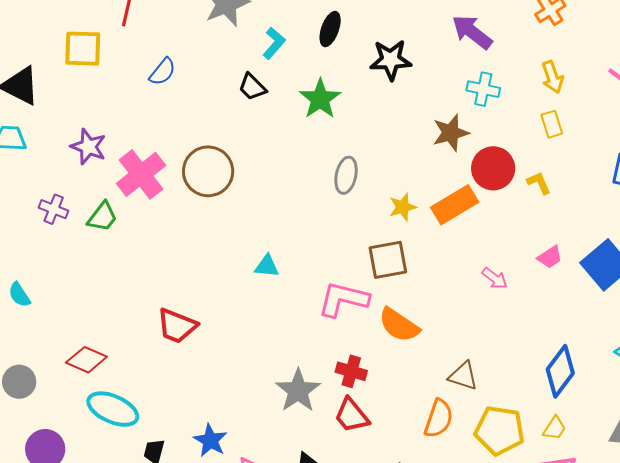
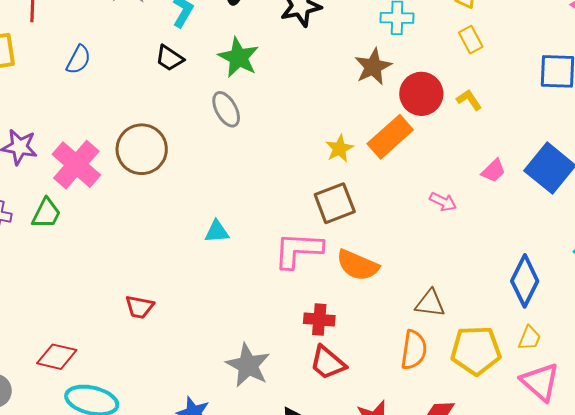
gray ellipse: (346, 175) -> (226, 109), moved, turned -30
red trapezoid: (177, 326) -> (139, 307), size x0.7
gray star: (298, 391) -> (248, 365), moved

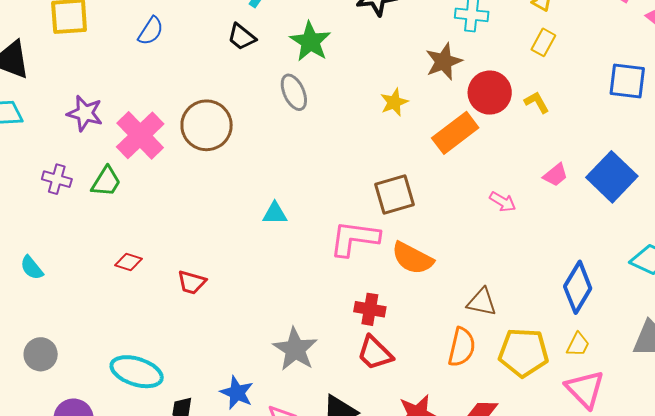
yellow rectangle: (471, 40) -> (543, 42), turned 52
yellow star: (339, 149) -> (394, 102), moved
red diamond: (57, 357) -> (129, 262), moved, size x0.7

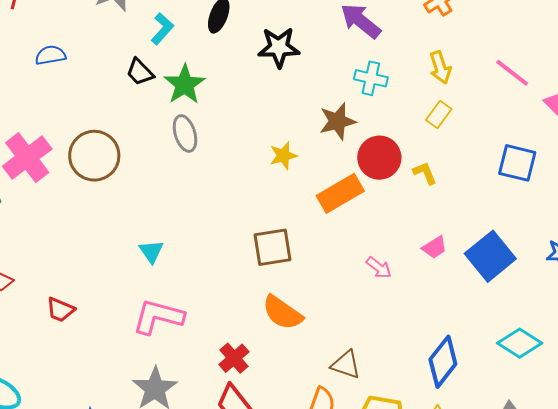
blue semicircle: (151, 31) -> (50, 55), turned -140
green star: (310, 42) -> (185, 84), moved
cyan triangle: (275, 213) -> (151, 251), turned 48
pink L-shape: (354, 238) -> (158, 317), moved
red cross: (370, 309) -> (234, 358), turned 32

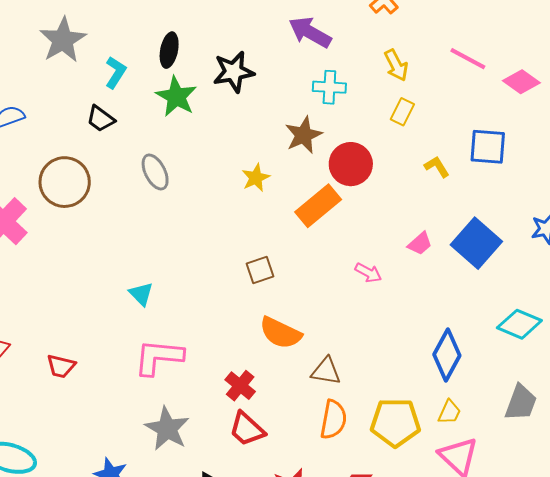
green star: (185, 84) -> (176, 97), moved
brown circle: (94, 156) -> (65, 182), moved
yellow L-shape: (425, 173) -> (437, 167), moved
brown square: (272, 247) -> (260, 270), size x0.7
brown triangle: (346, 365) -> (326, 371), moved

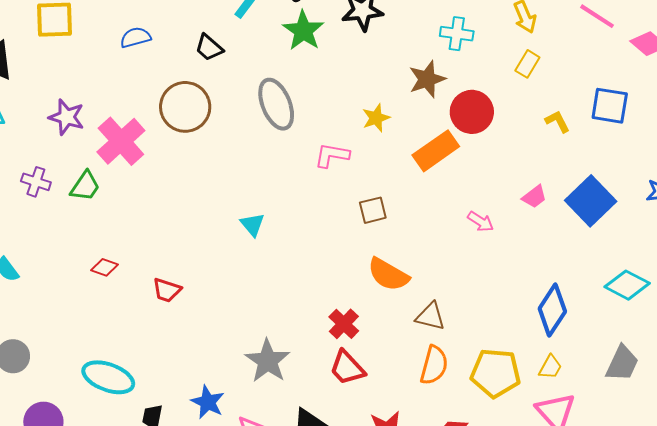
black trapezoid: (101, 119) -> (209, 48), moved
gray ellipse: (155, 172) -> (276, 104), size x1.4
pink L-shape: (159, 357) -> (332, 155), moved, size x0.7

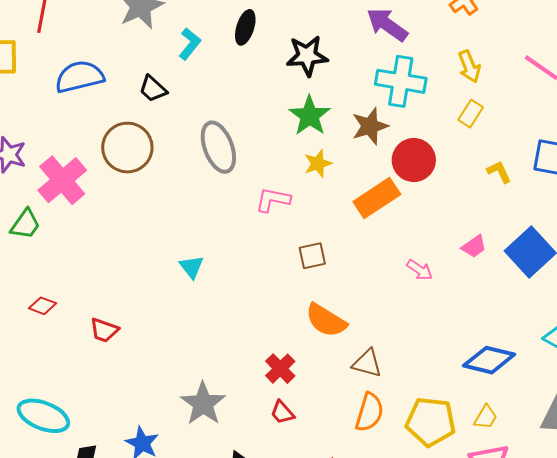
green star: (303, 31) -> (310, 116), moved
cyan cross: (457, 34) -> (401, 81), size x1.5
blue semicircle: (135, 37) -> (80, 77), size x1.6
blue diamond: (552, 310) -> (489, 360), turned 69
red trapezoid: (347, 368) -> (282, 413), size x0.7

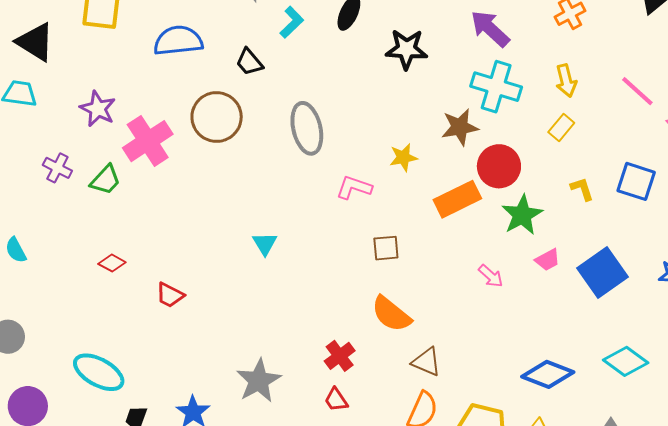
green star: (310, 116) -> (522, 215), moved

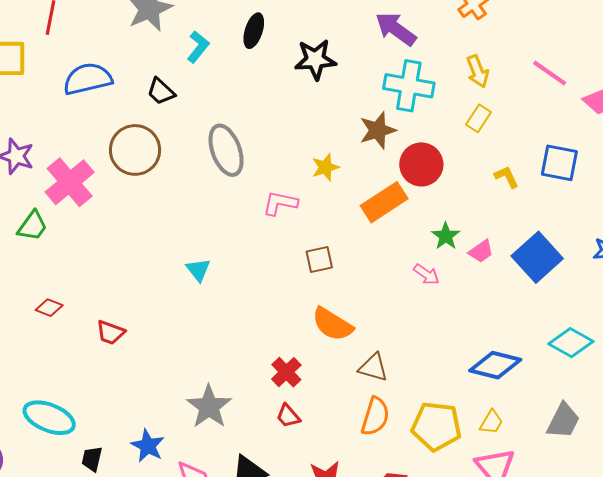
green star: (522, 215) -> (446, 236), moved, size x0.7

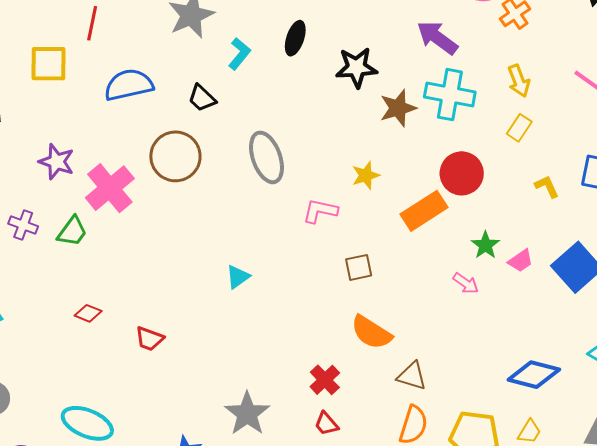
brown star: (378, 130) -> (398, 108), moved
cyan triangle: (198, 270) -> (238, 277), turned 32

